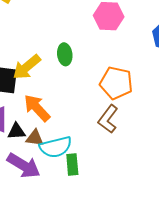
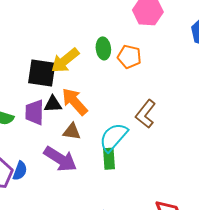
orange pentagon: (116, 83) -> (129, 57), moved, size x0.7
black triangle: (16, 131) -> (53, 104), moved
cyan semicircle: (56, 147) -> (113, 137), moved, turned 144

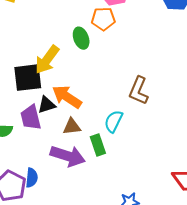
orange pentagon: (129, 57) -> (103, 19), moved
cyan semicircle: (113, 137) -> (114, 121), size x0.7
green rectangle: (109, 159) -> (98, 145), moved

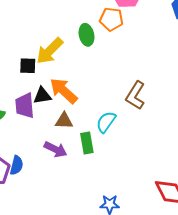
black square: (28, 78) -> (28, 66), size x0.6
purple arrow: (68, 156) -> (55, 149), size x0.7

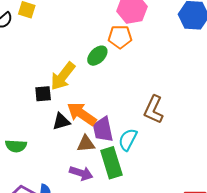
green ellipse: (87, 35) -> (97, 56), turned 65
purple trapezoid: (25, 106) -> (103, 129), moved
green rectangle: (87, 143) -> (111, 163), size x1.4

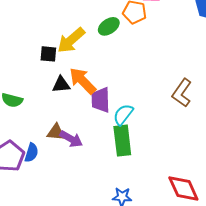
brown L-shape: (154, 110) -> (182, 93), moved
brown triangle: (86, 144) -> (56, 132), moved
green rectangle: (111, 163) -> (122, 141), moved

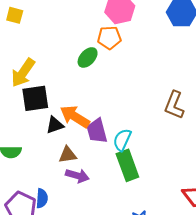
yellow arrow: (71, 40) -> (23, 73), moved
black square: (48, 54) -> (35, 98), size x1.6
brown triangle: (56, 132) -> (68, 155), moved

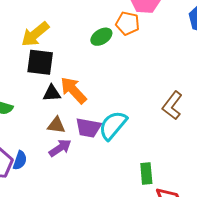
purple trapezoid: (97, 131) -> (88, 128), moved, turned -80
cyan semicircle: (122, 140) -> (113, 125), size x1.4
green rectangle: (127, 165) -> (146, 174), moved, size x0.7
purple arrow: (77, 176) -> (60, 148), turned -65

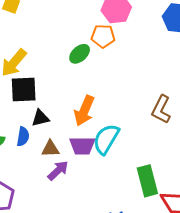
orange arrow: (73, 90) -> (84, 111), moved, turned -104
blue semicircle: (20, 160) -> (23, 137), moved
green rectangle: (146, 174) -> (147, 181), size x1.4

